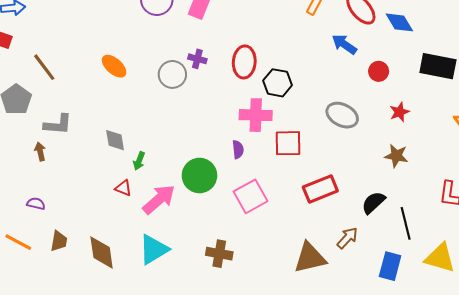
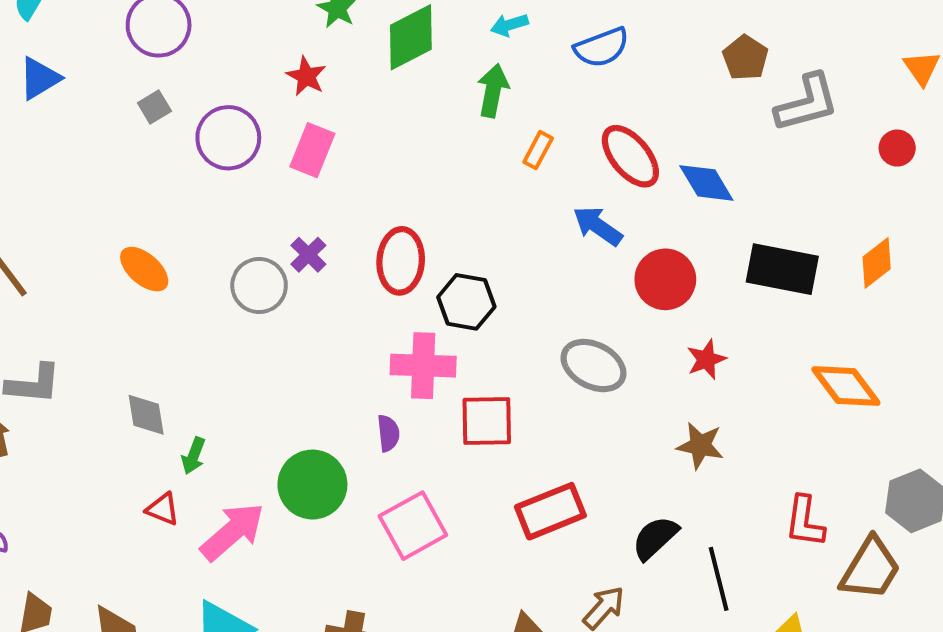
purple cross: (197, 59) -> (308, 255), turned 30
red circle: (379, 71) -> (665, 279), size x1.5

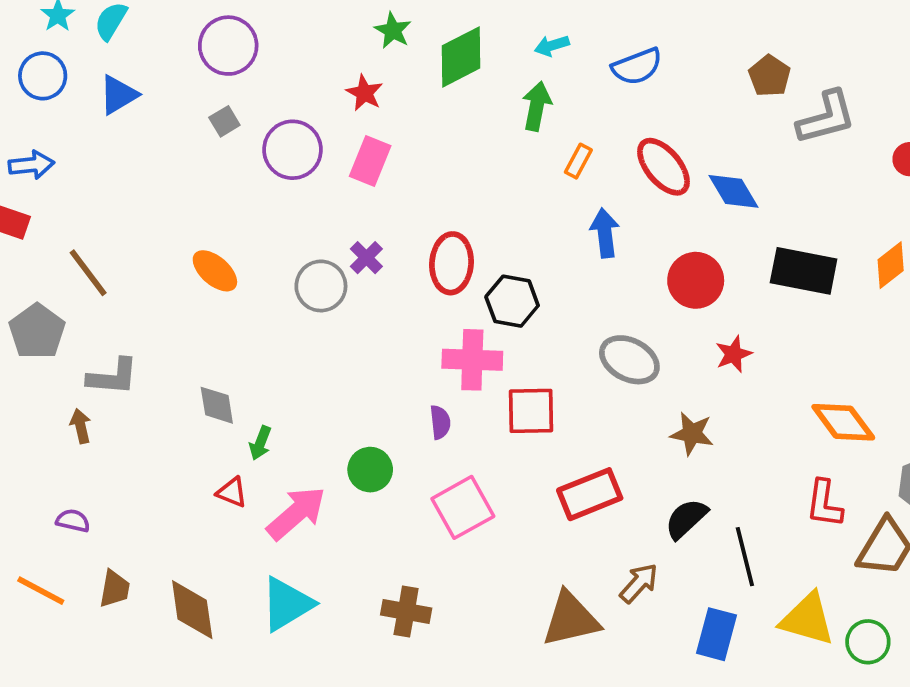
blue arrow: (598, 226) -> (605, 233), moved, turned 48
orange diamond: (846, 386) -> (843, 422), moved
brown star: (700, 446) -> (692, 434), moved
green circle: (312, 485) -> (370, 470), size x0.7

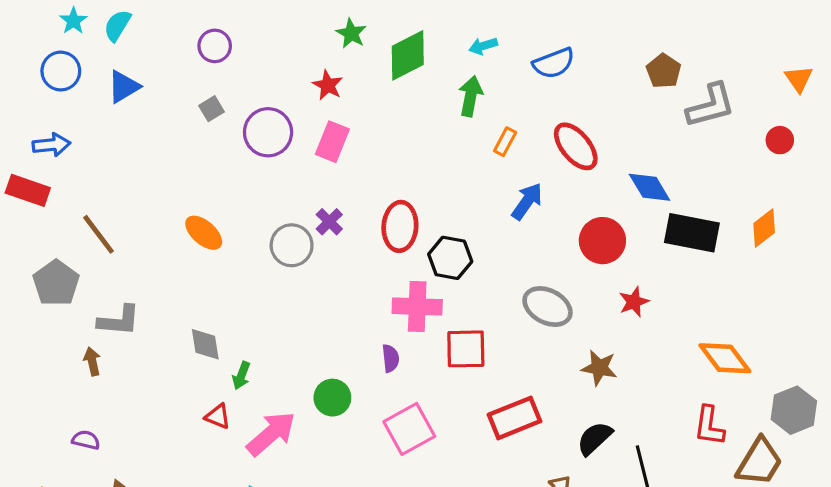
purple circle: (228, 46) -> (215, 46), size x0.7
blue diamond: (734, 191) -> (650, 187), moved
blue arrow: (605, 233) -> (527, 201), turned 42

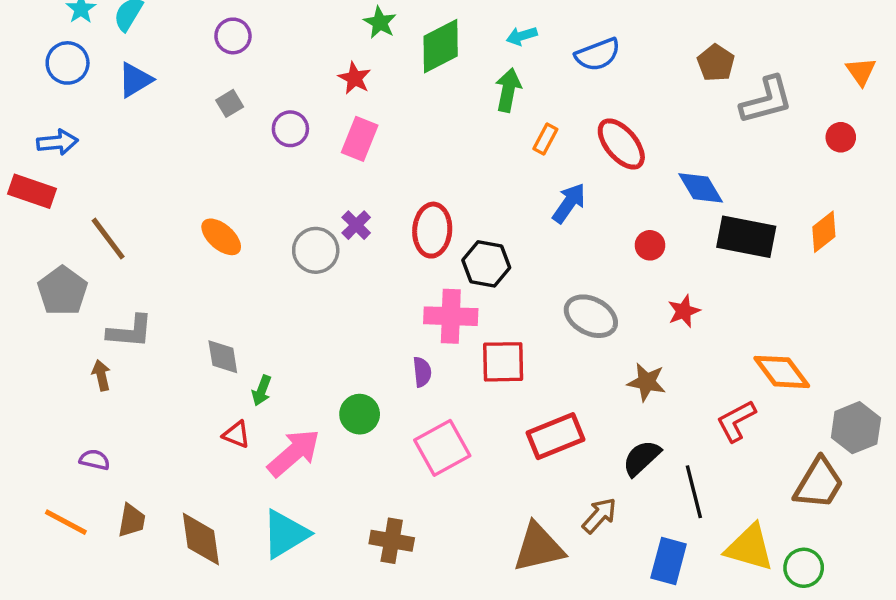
purple circle: (268, 132) -> (290, 129), size x0.7
red circle: (602, 241) -> (650, 245), size x0.6
red L-shape: (709, 426) -> (736, 421), moved, turned 54

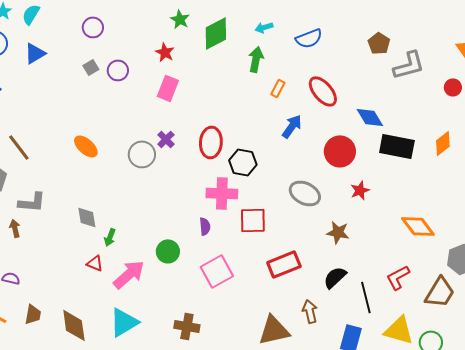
purple circle: (290, 129) -> (118, 70), moved
red circle: (650, 245) -> (340, 151), size x1.8
red L-shape: (736, 421) -> (398, 277), moved
brown arrow: (599, 515) -> (310, 311), turned -55

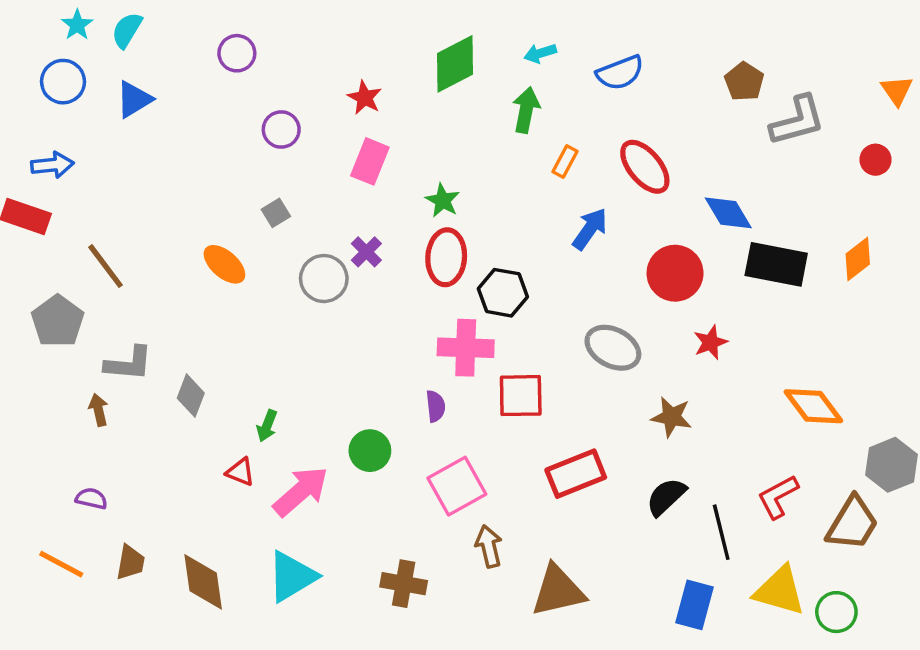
green star: (180, 19) -> (443, 200), moved
gray square: (91, 67) -> (276, 213), moved
gray diamond: (87, 217) -> (191, 396), moved, turned 30
brown arrow: (310, 311) -> (489, 546), moved

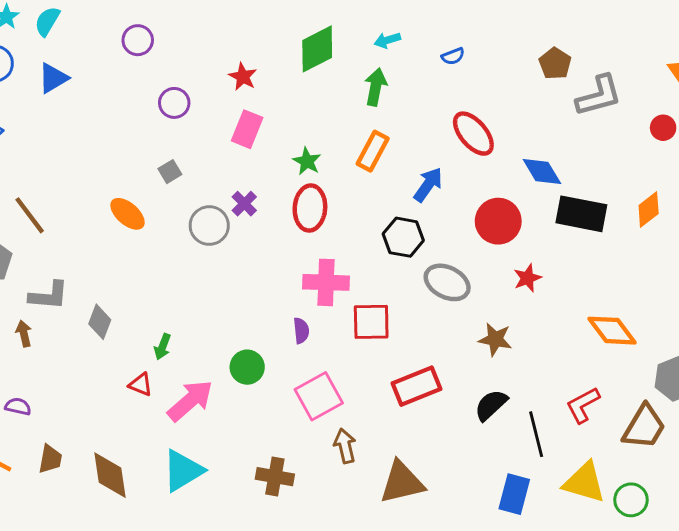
blue semicircle: (620, 73) -> (453, 56), size x0.6
orange rectangle: (565, 161) -> (373, 151), moved, size x1.5
black hexagon: (503, 293) -> (403, 237), moved

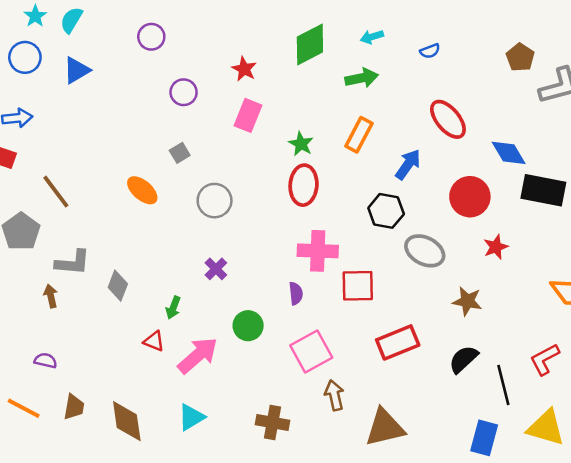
green arrow: (376, 87) -> (362, 78), turned 68
purple cross: (244, 204) -> (216, 269), moved
cyan triangle: (183, 471) -> (191, 417), size x0.7

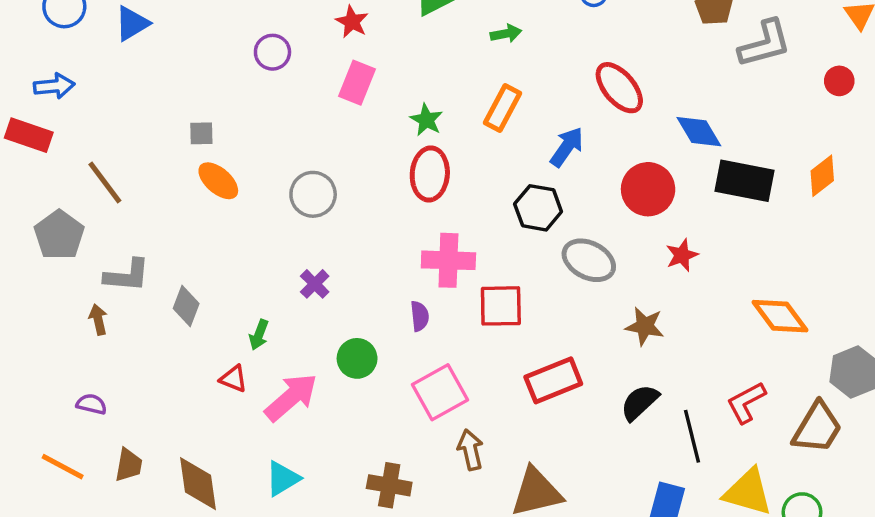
green arrow: (362, 78) -> (506, 34), size x0.7
gray square: (180, 153) -> (201, 133), moved, turned 30

